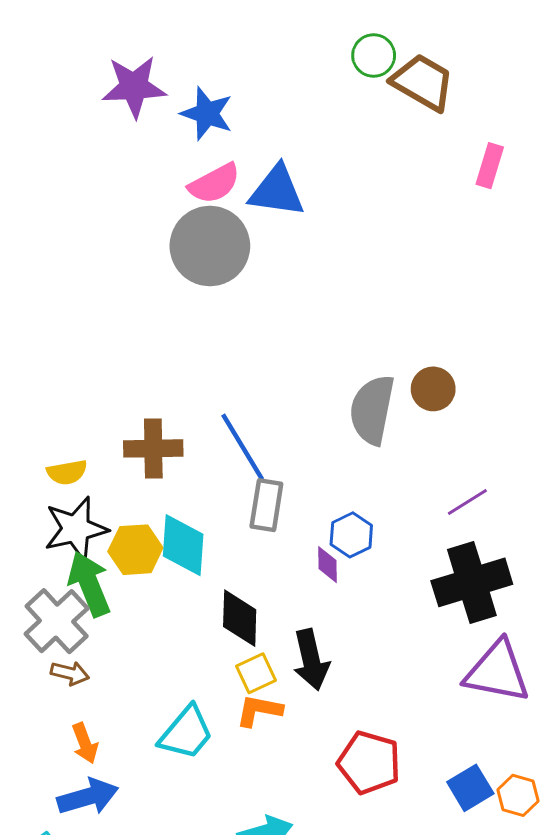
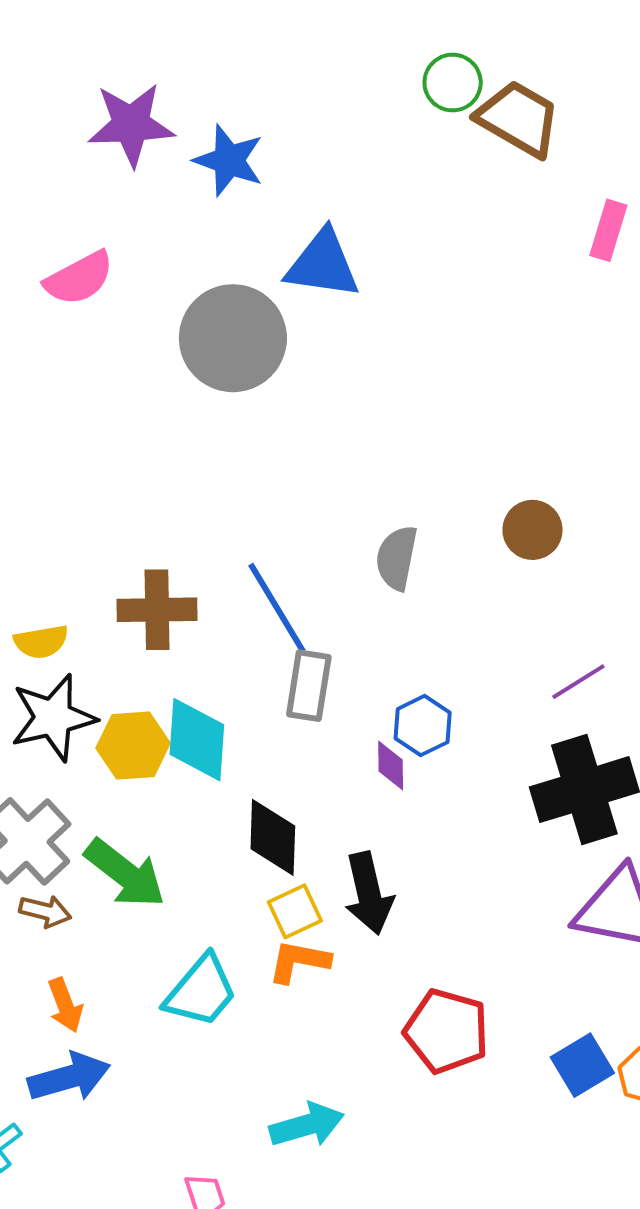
pink semicircle: (214, 184) -> (79, 278), moved
gray semicircle: (372, 410) -> (397, 558), moved, size x0.7
green arrow: (89, 584) -> (125, 873), moved, turned 150

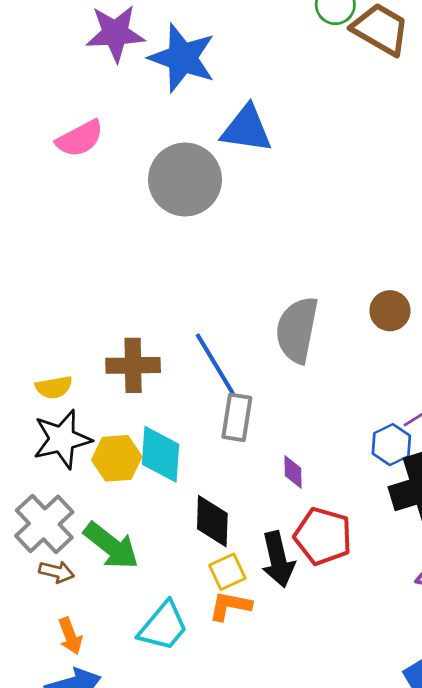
blue star: (229, 160) -> (182, 58), size x1.4
gray semicircle: (397, 558) -> (297, 330), size x1.5
blue hexagon: (423, 726) -> (391, 445), moved
red pentagon: (447, 1031) -> (323, 536), moved

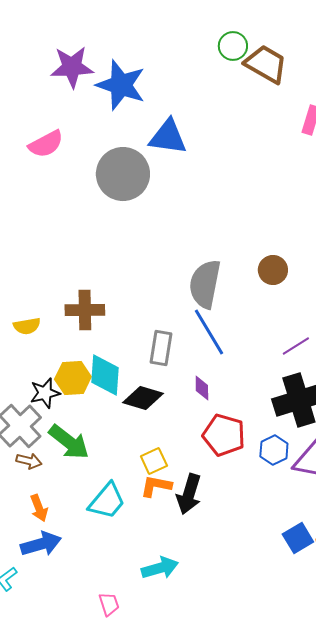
blue line: (215, 364) -> (209, 332), moved
black star: (62, 439) -> (45, 393), moved, size x0.7
blue hexagon: (391, 445) -> (274, 450), moved
black diamond: (212, 521) -> (143, 398), moved, turned -75
black arrow: (278, 559) -> (189, 494), moved, turned 30

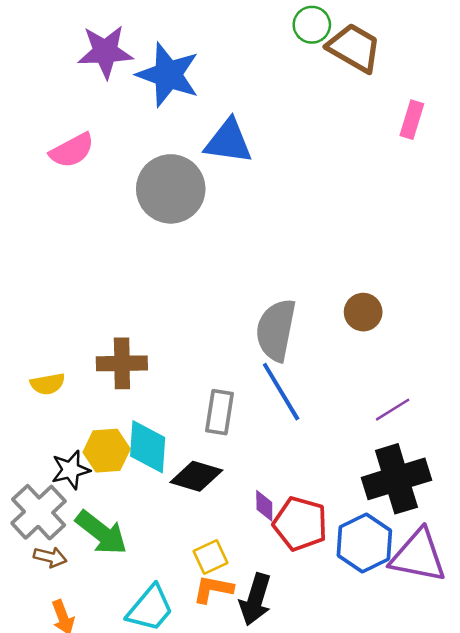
purple diamond: (202, 388) -> (264, 506), moved
blue hexagon: (274, 450) -> (364, 543), size x1.5

